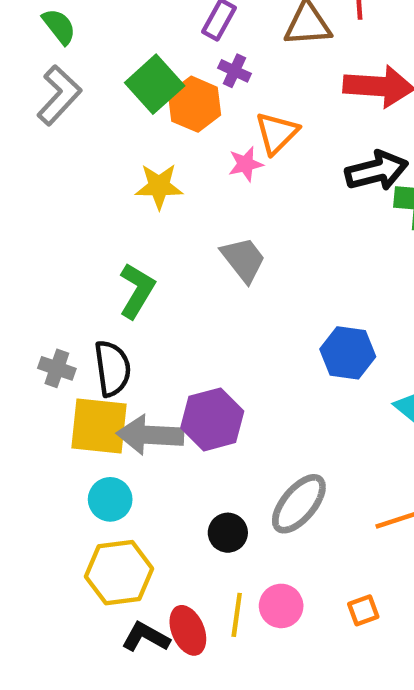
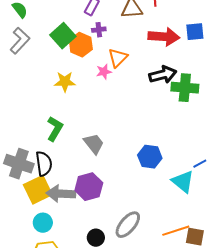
purple cross: (234, 71) -> (99, 30), turned -32
gray trapezoid: (243, 260) -> (94, 144), moved
gray cross: (57, 368) -> (19, 164), size x1.8
yellow square: (99, 426) -> (38, 190), turned -32

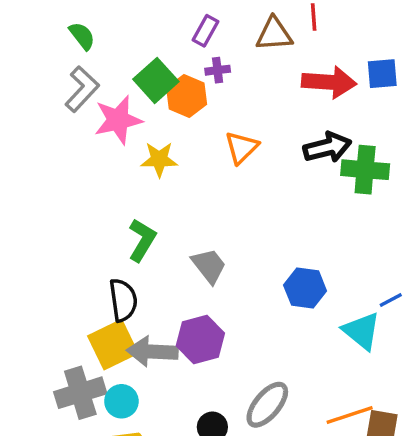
orange triangle: (118, 58) -> (242, 147), moved
pink star: (104, 72) -> (118, 120), moved, size x1.8
gray cross: (19, 164) -> (80, 393), moved, turned -36

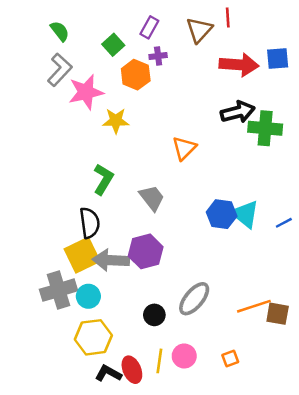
brown triangle: (274, 34) -> (199, 30), turned -44
green square: (156, 80) -> (113, 45), moved, size x0.7
orange triangle: (242, 147) -> (184, 148), moved
cyan triangle: (362, 331) -> (245, 214), moved

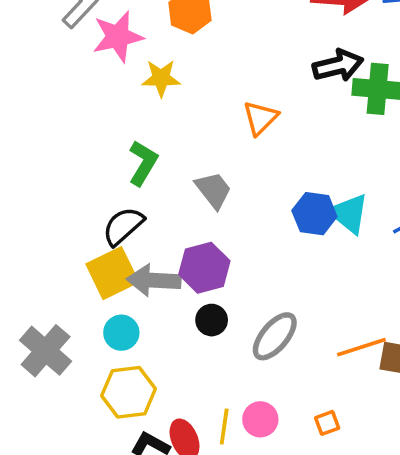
black semicircle: (90, 223) -> (123, 226), turned -124
gray cross: (58, 290) -> (46, 351), moved, turned -32
black circle: (154, 315) -> (212, 320), moved

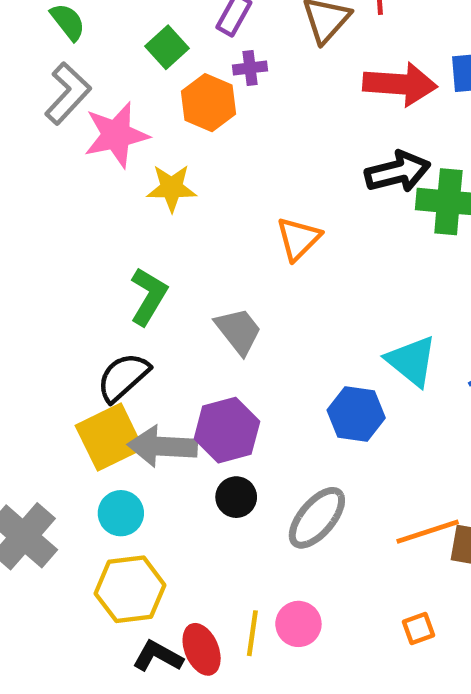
blue hexagon: (314, 214) -> (356, 414), moved
orange square: (327, 423) -> (418, 629), moved

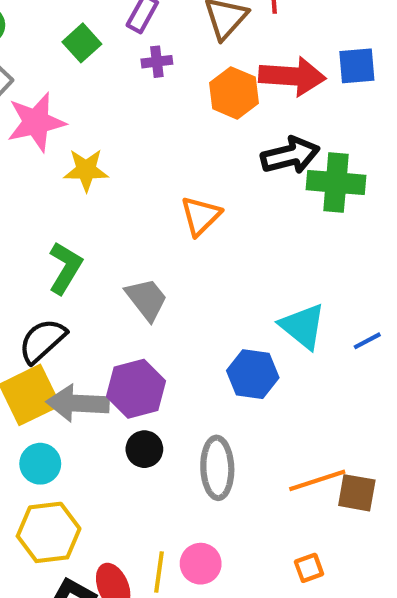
orange hexagon: (209, 103) -> (234, 93), moved
gray ellipse: (317, 518) -> (217, 468), turned -42

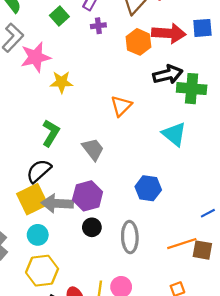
cyan triangle: (303, 326) -> (174, 134), moved
blue line: (367, 341) -> (208, 213), moved

